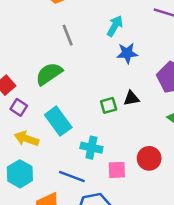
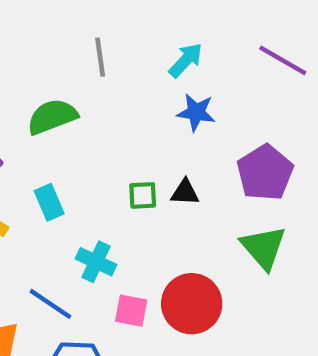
cyan rectangle: (58, 121) -> (49, 202), size x0.7
red circle: (149, 158) -> (192, 304), size x1.4

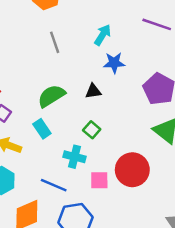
green semicircle: (52, 117) -> (51, 96), moved
black triangle: (185, 192) -> (93, 91), moved
green square: (143, 195) -> (92, 130), moved, turned -35

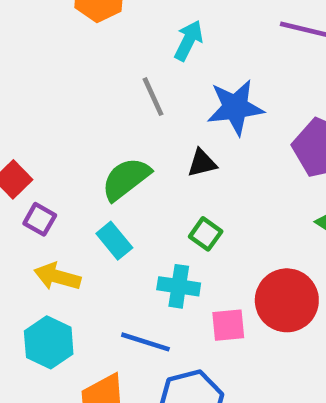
cyan arrow: (103, 35) -> (189, 41), moved
gray line: (55, 42) -> (153, 97), moved
blue star: (114, 63) -> (235, 107), size x1.4

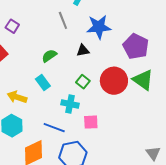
green semicircle: (126, 179) -> (49, 56), size x0.7
purple square: (40, 219) -> (12, 26), moved
red circle: (287, 300) -> (114, 81), moved

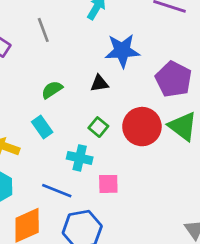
gray line: (63, 20) -> (43, 30), moved

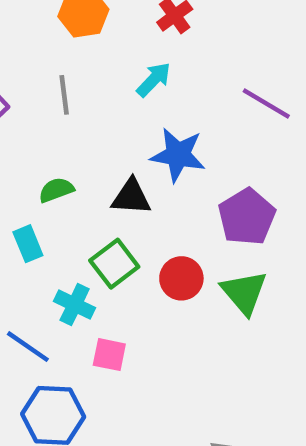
black triangle: (99, 83) -> (131, 197), size x1.4
green square: (98, 127) -> (114, 264), size x1.5
red circle: (142, 127) -> (181, 278), size x0.7

